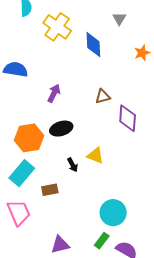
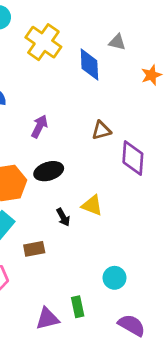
gray triangle: (119, 19) -> (117, 42), moved, turned -48
cyan circle: (113, 213) -> (115, 278), size x0.7
green rectangle: (102, 241) -> (78, 307), moved, turned -49

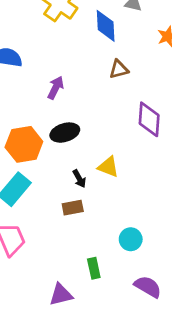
brown triangle: (101, 130) -> (119, 69), moved
brown rectangle: (34, 249) -> (73, 208), moved
purple triangle: (47, 319) -> (61, 295), moved

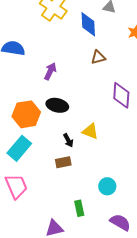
black ellipse: (65, 133) -> (57, 105), turned 30

